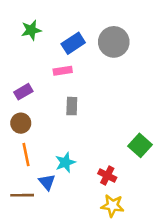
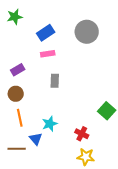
green star: (31, 30) -> (15, 17), moved
blue rectangle: (73, 43) -> (46, 33), moved

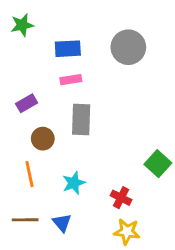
blue rectangle: (46, 33) -> (68, 49), turned 30
gray rectangle: (55, 81) -> (81, 119), size x1.5
brown circle: (16, 94) -> (43, 139), moved
blue triangle: (36, 139) -> (62, 223), moved

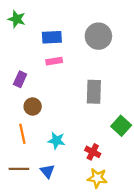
green star: (22, 25) -> (17, 19), turned 30
purple rectangle: (27, 103) -> (20, 79), turned -35
gray rectangle: (81, 119) -> (94, 92), moved
cyan star: (74, 183) -> (56, 141), turned 30

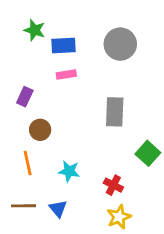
green star: (17, 19) -> (35, 30), moved
yellow star: (97, 178) -> (119, 217), turned -30

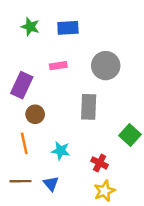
gray circle: (120, 44) -> (106, 66), moved
blue rectangle: (64, 45) -> (68, 28), moved
purple rectangle: (25, 97) -> (22, 85), size x1.5
gray rectangle: (115, 112) -> (89, 107), moved

